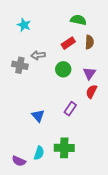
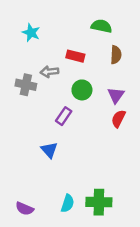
red rectangle: (68, 43) -> (75, 56), moved, turned 48
purple rectangle: (70, 109) -> (64, 116), moved
green cross: (64, 148) -> (99, 202), moved
cyan semicircle: (39, 153) -> (68, 203), moved

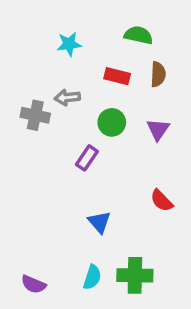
cyan star: (31, 33) -> (69, 44), moved, turned -30
red rectangle: (75, 56) -> (117, 76), moved
red semicircle: (118, 119) -> (162, 201), moved, turned -72
blue triangle: (49, 150) -> (99, 222), moved

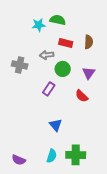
green semicircle: (138, 35) -> (58, 20), moved
gray arrow: (67, 97) -> (47, 55), moved
red semicircle: (162, 201) -> (82, 96), moved

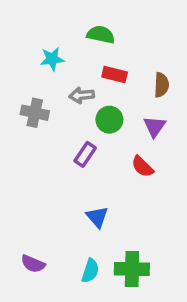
cyan star: (39, 25) -> (52, 59), moved
brown semicircle: (89, 42) -> (161, 85), moved
purple semicircle: (19, 160) -> (33, 264), moved

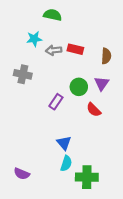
green semicircle: (101, 35) -> (53, 15), moved
gray arrow: (82, 95) -> (54, 50), moved
green circle: (109, 120) -> (79, 87), moved
cyan semicircle: (90, 271) -> (66, 163), moved

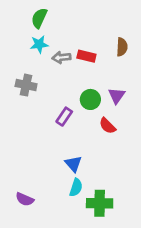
green semicircle: (53, 15) -> (39, 18), moved, turned -78
brown semicircle: (106, 56) -> (122, 47), moved

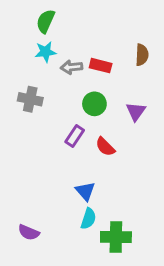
green circle: (90, 99) -> (94, 104), moved
red semicircle: (107, 126) -> (105, 147), moved

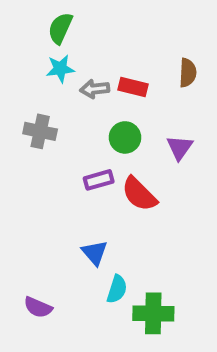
purple rectangle: (75, 136) -> (99, 180), turned 40
red semicircle: (105, 147) -> (139, 194), size x1.4
blue triangle: (85, 191) -> (95, 253), moved

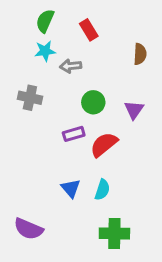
red rectangle: (133, 87) -> (89, 30), moved, turned 45
red semicircle: (139, 194) -> (104, 144), turned 96
cyan semicircle: (117, 289) -> (102, 190), moved
purple semicircle: (38, 307) -> (28, 229), size x1.4

